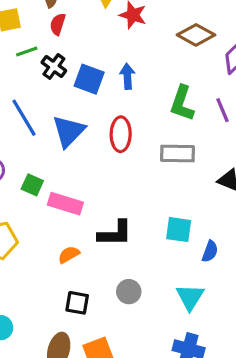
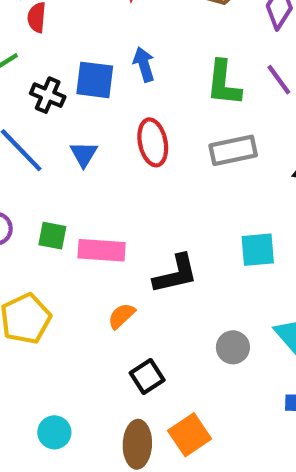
black cross: (54, 67) -> (48, 95), moved
blue triangle: (69, 131) -> (84, 154), size x0.6
gray circle: (129, 292) -> (233, 347), moved
black square: (77, 303) -> (147, 377), turned -30

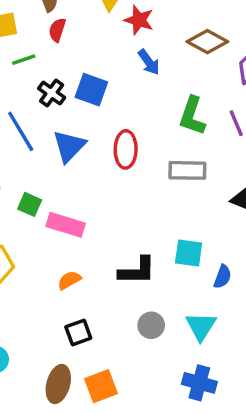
blue arrow: (144, 64) -> (149, 62), moved, turned 148
blue triangle: (84, 154) -> (69, 146), size x1.5
black L-shape: (176, 274) -> (137, 271), moved

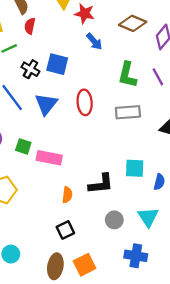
orange semicircle: (69, 280) -> (67, 195), moved, turned 133
blue cross: (199, 383) -> (136, 256), moved

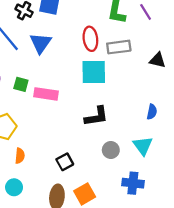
red ellipse: (85, 102) -> (90, 39), moved
cyan square: (135, 168) -> (94, 72), moved, size x1.4
orange semicircle: (67, 195) -> (20, 156), moved

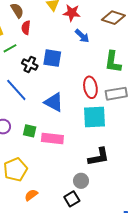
blue triangle: (41, 43) -> (54, 102), moved, turned -35
gray circle: (111, 150) -> (81, 181), moved
orange semicircle: (20, 156) -> (31, 195), turned -128

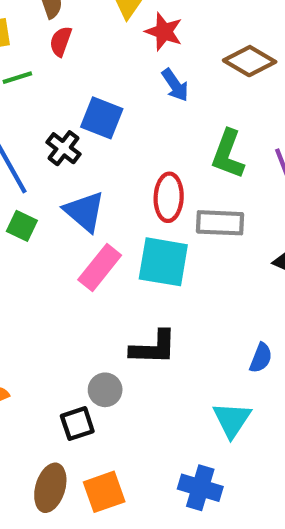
black cross: (30, 64) -> (64, 148), moved
green square: (30, 131) -> (22, 226), moved
pink rectangle: (52, 138) -> (100, 268), moved, turned -70

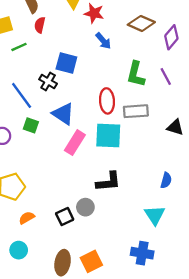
black square: (77, 424) -> (65, 216), moved

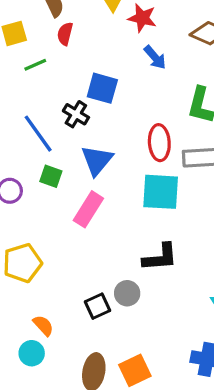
blue triangle: (63, 114) -> (97, 160), turned 35
pink rectangle: (75, 143) -> (88, 209), moved
orange semicircle: (27, 218) -> (43, 325), moved, turned 77

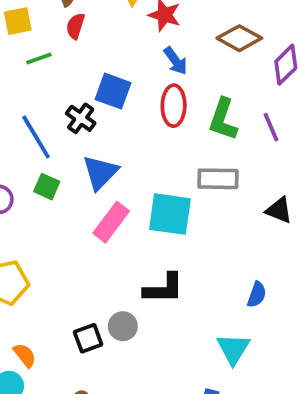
red ellipse: (159, 143) -> (174, 106), moved
pink rectangle: (88, 209) -> (111, 222), moved

